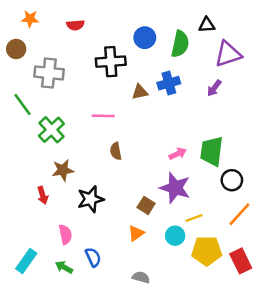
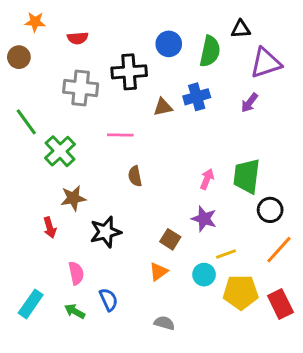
red semicircle: (75, 25) -> (78, 38), moved
gray cross: (49, 73) -> (81, 88), moved
pink arrow: (178, 154) -> (207, 179), turned -42
purple star: (175, 188) -> (204, 219), size x0.7

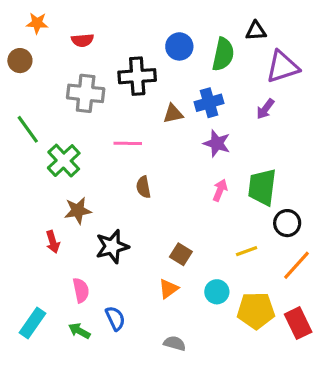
purple star: (204, 219) -> (217, 143), moved
yellow line: (226, 254) -> (247, 251), moved

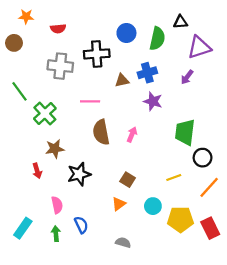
brown semicircle: (143, 187) -> (101, 132), size x1.6
pink arrow: (220, 190) -> (132, 134), moved
green arrow: (79, 331) -> (56, 234), turned 56

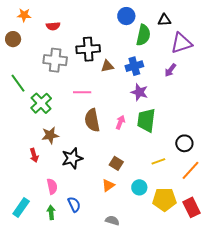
blue circle: (126, 33) -> (126, 16), moved
brown triangle: (122, 80) -> (107, 66), moved
green trapezoid: (185, 132) -> (146, 120), moved

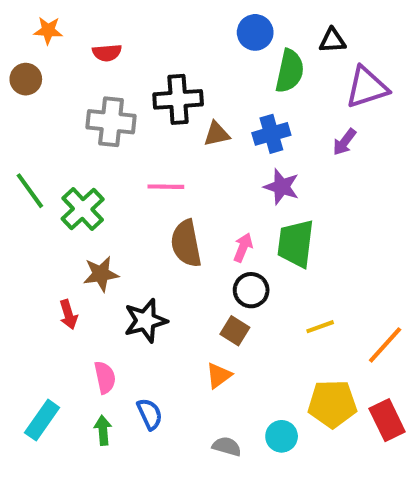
green line: (18, 83) -> (30, 191), moved
black circle: (184, 143) -> (251, 290), moved
cyan circle: (139, 187) -> (282, 436), moved

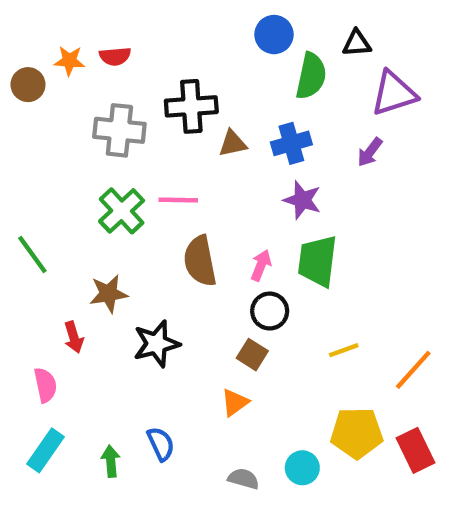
orange star: (48, 30) -> (69, 61), moved
green line: (30, 191) -> (32, 254), moved
green cross: (83, 209) -> (122, 211), moved
pink semicircle: (105, 377) -> (45, 385), moved

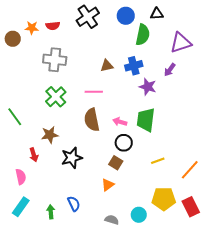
black triangle: (357, 43) -> (157, 14), moved
black cross: (191, 106) -> (88, 17), moved, turned -30
pink line: (178, 200) -> (94, 92), moved
purple star: (302, 200) -> (148, 87), moved
pink arrow: (261, 265) -> (120, 122), turned -96

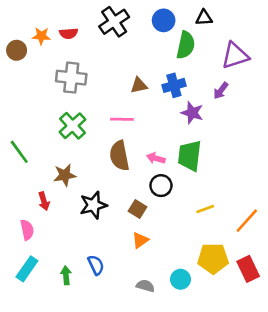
brown square: (116, 163) -> (138, 209), moved

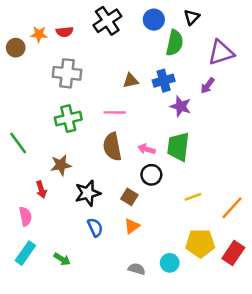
black triangle: (204, 18) -> (192, 17), turned -42
green cross: (73, 126) -> (68, 119), turned 30
blue semicircle: (96, 265) -> (95, 227), moved
red rectangle: (248, 269) -> (233, 253), turned 60
green arrow: (66, 275) -> (62, 259), turned 126

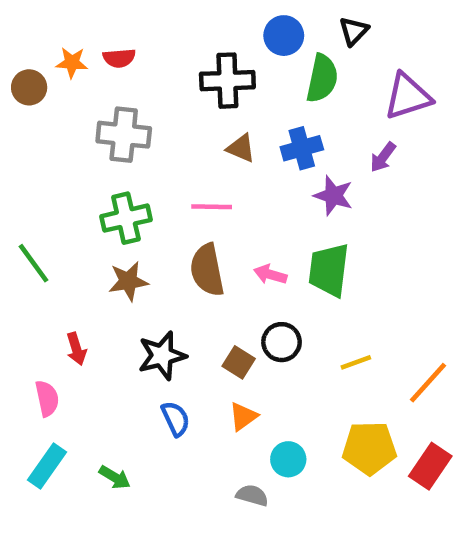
black cross: (107, 21) -> (227, 81), moved, turned 32
brown triangle: (131, 81) -> (241, 148), turned 35
brown star: (61, 165) -> (128, 281), moved
black circle: (151, 175) -> (282, 342), moved
cyan circle: (170, 263) -> (288, 459), moved

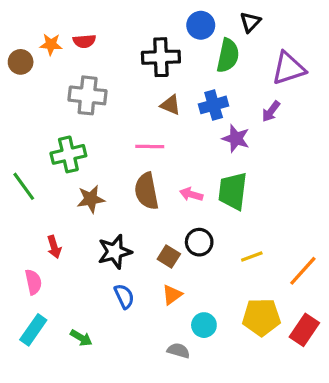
green cross: (126, 218) -> (68, 154), moved

